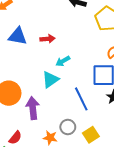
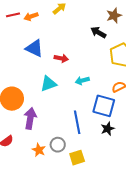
cyan arrow: (63, 61) -> (82, 81), moved
cyan triangle: (50, 80) -> (48, 84), moved

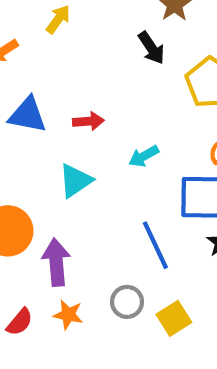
black arrow: (98, 32) -> (151, 48), turned -140
orange star: (39, 150) -> (68, 315), moved

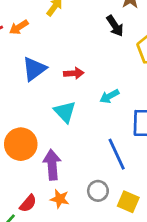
blue triangle: (28, 115) -> (34, 69), turned -48
cyan triangle: (75, 181) -> (65, 112), turned -40
yellow square: (174, 318) -> (128, 202), turned -35

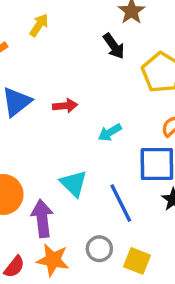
cyan triangle: (65, 112) -> (74, 183), moved
orange star: (60, 199) -> (53, 260), size x1.4

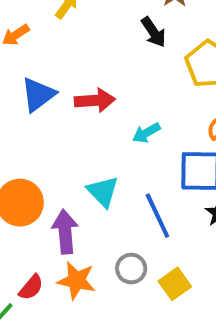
red arrow: (65, 106) -> (95, 100), size x1.4
yellow square: (137, 261) -> (175, 284), turned 32

